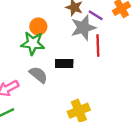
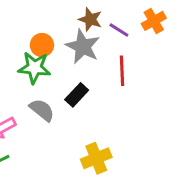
gray star: (83, 28) -> (83, 47), moved, turned -30
black rectangle: (64, 64) -> (77, 95), turned -48

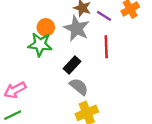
gray semicircle: (42, 110) -> (79, 87), moved

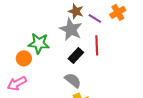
orange circle: (46, 27) -> (24, 58), moved
black rectangle: (72, 65) -> (76, 55), moved

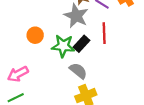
green star: (39, 43) -> (63, 46), moved
orange circle: (24, 58) -> (35, 35), moved

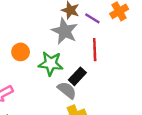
black rectangle: (81, 44) -> (77, 76), moved

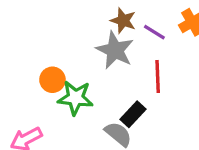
green star: (51, 64) -> (75, 98), moved

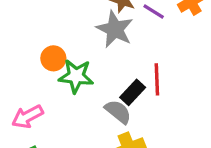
red line: (158, 76) -> (157, 79), moved

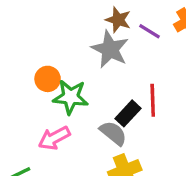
pink arrow: (27, 117) -> (54, 138), moved

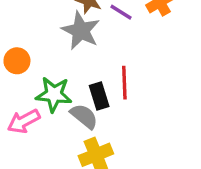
green star: (71, 97) -> (54, 94), moved
black rectangle: (128, 113) -> (99, 96), turned -60

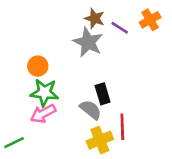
red line: (124, 83) -> (122, 127), moved
green star: (54, 94) -> (44, 92), moved

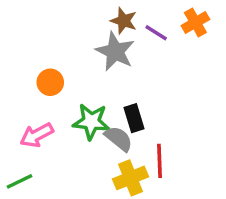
green star: (44, 92) -> (91, 122), moved
pink arrow: (43, 114) -> (37, 135), moved

